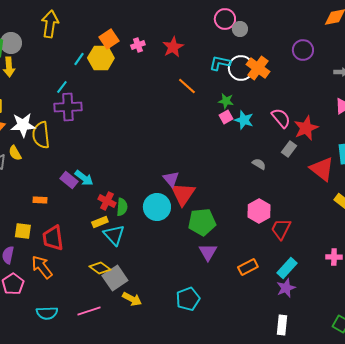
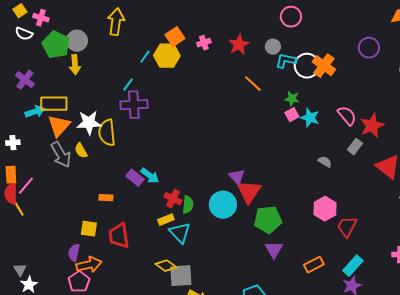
gray circle: (240, 29) -> (273, 47), moved
orange arrow: (42, 267) -> (89, 265), moved, turned 115
gray square: (115, 278) -> (181, 276), turned 30

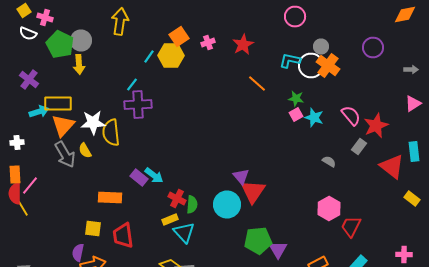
gray circle: (273, 47) -> (321, 46), moved
orange rectangle: (106, 198) -> (110, 198), size x1.6
green pentagon: (268, 220) -> (258, 240), moved

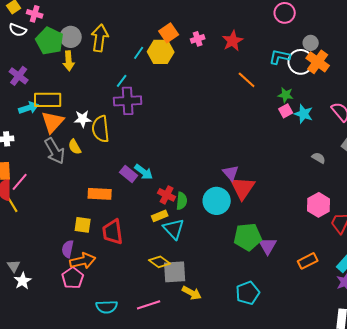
yellow arrow: (120, 22) -> (100, 38), moved
white star: (93, 122) -> (83, 119), size x0.7

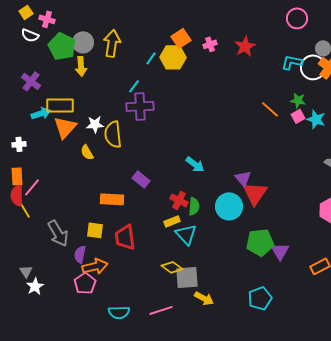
orange line: (247, 80) -> (270, 109), moved
gray arrow: (55, 151) -> (58, 233), moved
cyan arrow: (144, 172) -> (195, 164), moved

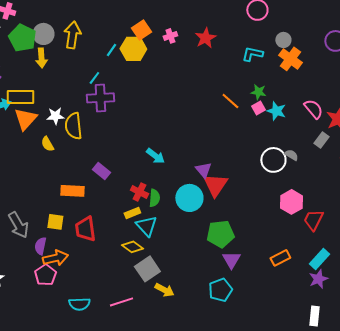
white circle: (313, 67) -> (273, 160), moved
purple triangle: (280, 251) -> (231, 260), moved
yellow diamond: (172, 267) -> (132, 247), moved
gray square: (187, 277) -> (147, 269), turned -30

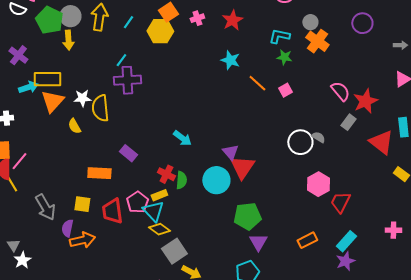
cyan line: (111, 50) -> (128, 22), moved
green star: (258, 92) -> (284, 57), moved
cyan star: (276, 111) -> (230, 60), moved
cyan triangle: (146, 226) -> (153, 211), moved
pink pentagon: (45, 275) -> (137, 202), moved

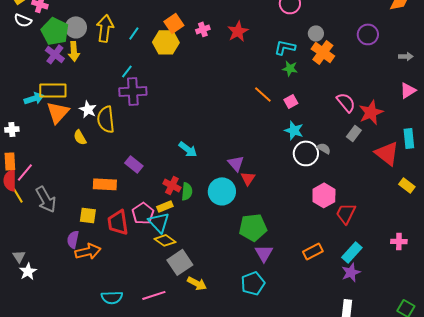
purple cross: (18, 55) -> (55, 54), moved
cyan star: (230, 60) -> (294, 130), moved
white star: (82, 98) -> (88, 109), turned 30
red triangle: (242, 167) -> (248, 178), size x0.6
gray arrow: (45, 207) -> (46, 199), moved

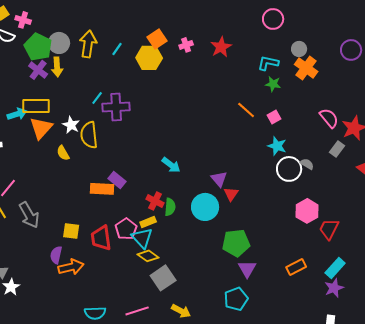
cyan line: (127, 71) -> (97, 98), moved
orange rectangle: (105, 184) -> (102, 189), moved
yellow arrow: (197, 283) -> (181, 311), moved

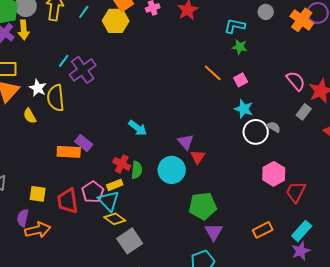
orange cross: (306, 68) -> (302, 20), moved
purple cross: (116, 107) -> (83, 70), turned -32

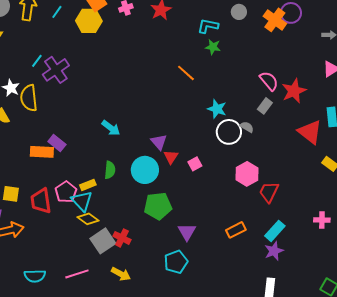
pink square: (241, 80) -> (195, 164), moved
gray rectangle: (304, 112) -> (265, 106), moved
red cross: (122, 164) -> (122, 238), moved
green pentagon: (203, 206) -> (158, 206), moved

